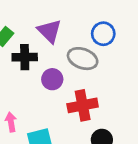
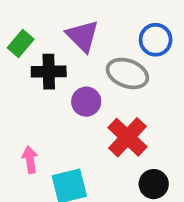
red cross: (83, 105) -> (127, 137), turned -36

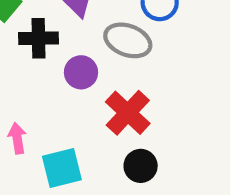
black circle: (154, 184) -> (141, 166), moved

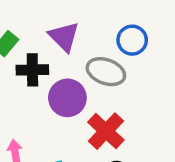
purple circle: (81, 72) -> (67, 98), size x1.4

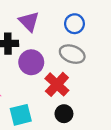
gray ellipse: (106, 72) -> (72, 54), moved

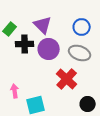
purple circle: (31, 62) -> (49, 49), moved
black circle: (64, 114) -> (88, 104), moved

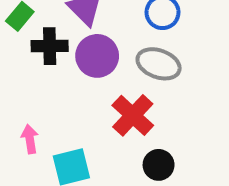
black circle: (88, 104) -> (159, 165), moved

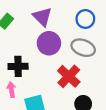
black cross: (50, 46) -> (18, 66), moved

